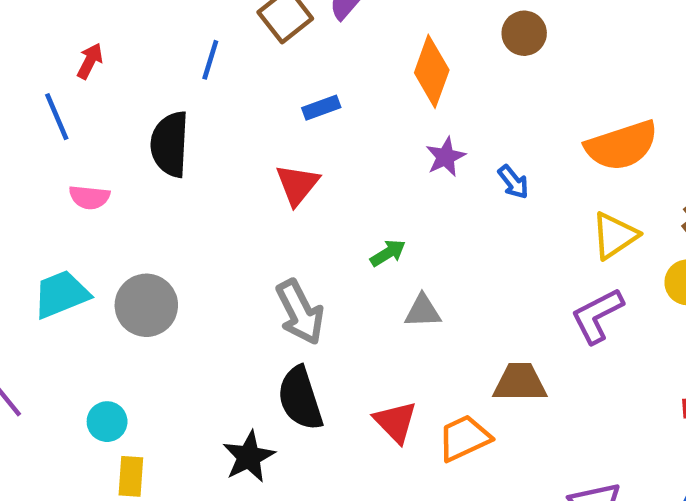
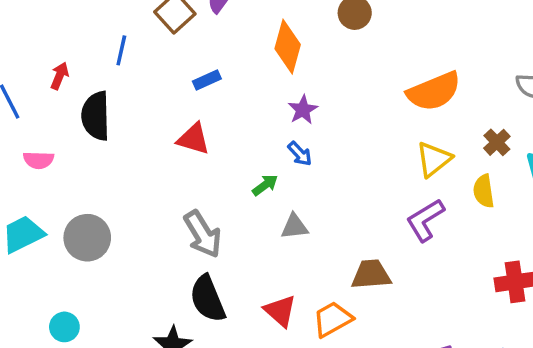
red arrow: (90, 61) -> (60, 76), moved
blue arrow: (513, 182) -> (300, 154), moved
red triangle: (297, 185) -> (193, 139), turned -48

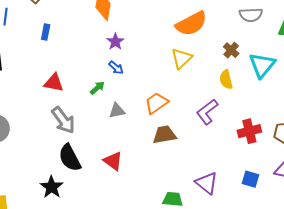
blue rectangle: (207, 80) -> (46, 32), moved, turned -49
red triangle: (193, 139) -> (54, 83), moved
yellow triangle: (434, 159) -> (182, 58), moved
purple L-shape: (425, 220) -> (207, 112), moved
orange trapezoid: (333, 319) -> (156, 103), moved

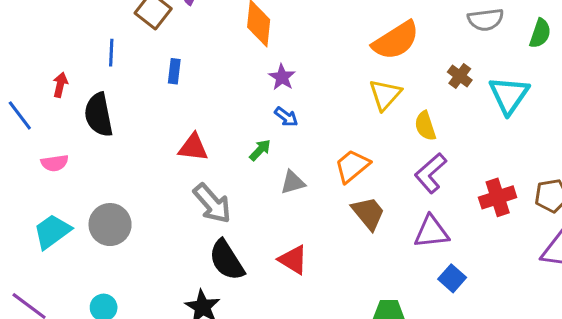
yellow semicircle: (226, 80) -> (425, 126), moved
brown trapezoid: (164, 135) -> (368, 213), turned 65
blue square: (250, 179) -> (452, 278), moved, turned 30
purple triangle: (207, 183) -> (431, 232), moved, turned -40

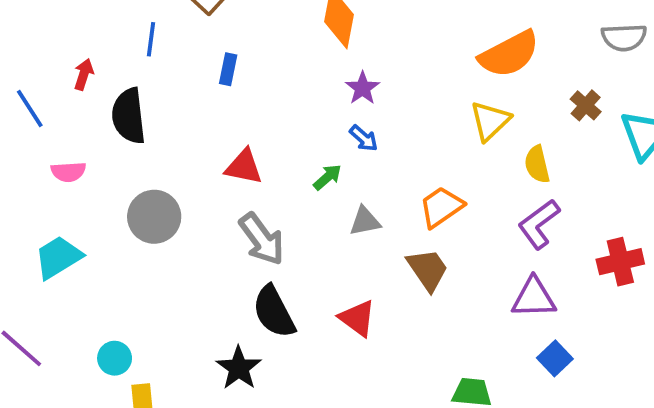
brown trapezoid: (368, 213) -> (428, 270), moved
gray circle: (110, 225) -> (154, 217), moved

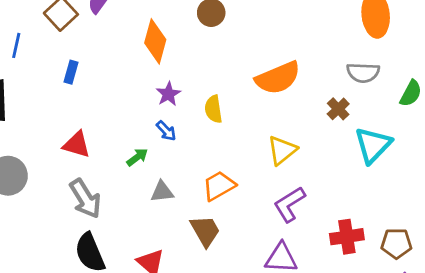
brown cross: (586, 105) -> (338, 109), moved
yellow triangle: (490, 121) -> (282, 150), moved
yellow semicircle: (537, 164) -> (213, 109), moved

